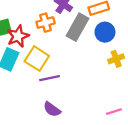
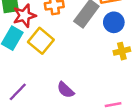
purple line: (50, 78) -> (18, 92), moved, turned -42
purple semicircle: (52, 109) -> (65, 90), moved

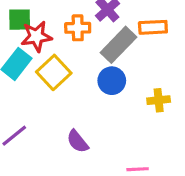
blue circle: (114, 22) -> (112, 81), moved

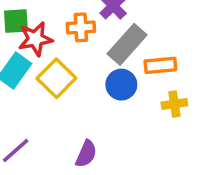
orange rectangle: (153, 27) -> (160, 65), moved
purple semicircle: (78, 141) -> (86, 154), turned -115

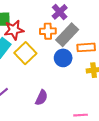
orange cross: (81, 27) -> (48, 31), moved

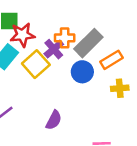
purple cross: (60, 12) -> (54, 49), moved
orange rectangle: (86, 47) -> (111, 60), turned -30

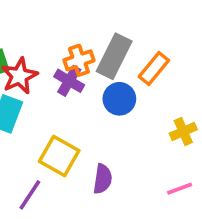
yellow square: (36, 64) -> (59, 156), moved
yellow cross: (120, 88) -> (183, 131), moved

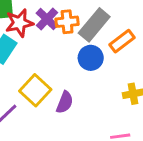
purple cross: (69, 81) -> (47, 19), moved
purple semicircle: (103, 179) -> (65, 102), moved

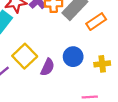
blue circle: (91, 58) -> (73, 57), moved

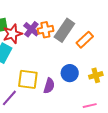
yellow square: (25, 56) -> (28, 79), turned -30

